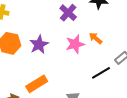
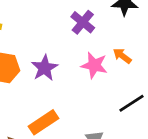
pink star: (75, 44) -> (94, 65), turned 30

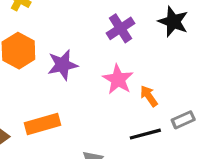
orange arrow: (122, 56) -> (149, 96), moved

